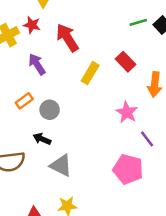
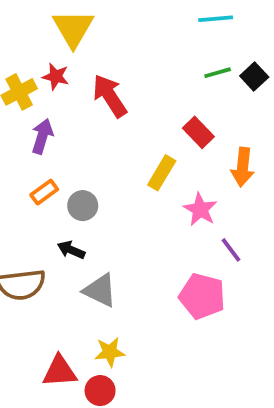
purple arrow: (37, 64) -> (42, 136), moved, turned 50
yellow rectangle: (90, 73) -> (162, 173), moved

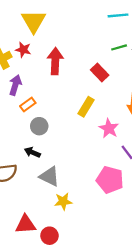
red arrow: (110, 96) -> (55, 61), turned 35
red rectangle: (198, 132) -> (100, 73), moved
orange rectangle: (44, 192) -> (28, 104), moved
yellow star: (110, 352) -> (63, 201), moved

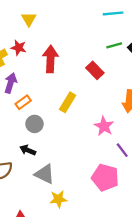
yellow triangle: (34, 21) -> (29, 19), size x0.6
yellow rectangle: (86, 107) -> (68, 102), moved

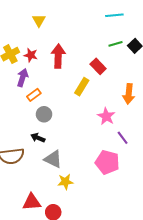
red star: (19, 48) -> (31, 55), moved
yellow rectangle: (68, 102) -> (82, 87), moved

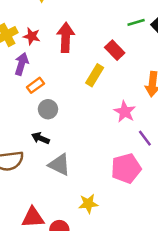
pink pentagon: (107, 162) -> (126, 168), turned -30
yellow star: (65, 182) -> (88, 204), moved

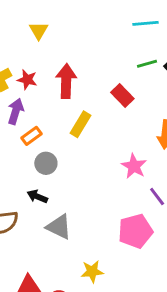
yellow rectangle: (95, 75) -> (81, 124), moved

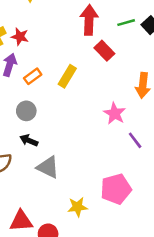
red arrow: (66, 81) -> (89, 20), moved
orange rectangle: (32, 136) -> (33, 76), moved
gray circle: (46, 163) -> (26, 111), moved
pink pentagon: (135, 231) -> (116, 189), moved

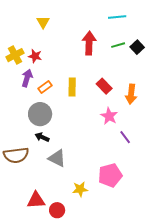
red rectangle: (104, 51) -> (104, 86), moved
yellow rectangle: (67, 76) -> (72, 87), turned -30
gray circle: (26, 111) -> (40, 114), size x1.5

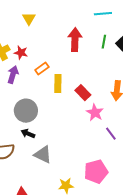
green line: (118, 45) -> (104, 42), turned -64
red rectangle: (104, 86) -> (83, 93), moved
orange rectangle: (45, 87) -> (42, 69), moved

